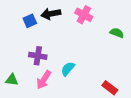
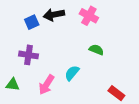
green semicircle: (117, 33) -> (96, 50), moved
purple cross: (38, 56) -> (29, 55), moved

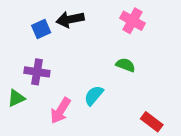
pink cross: (89, 16) -> (132, 21), moved
green triangle: (13, 85) -> (16, 98), moved, turned -32

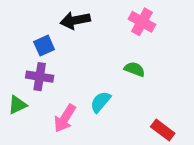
blue square: (41, 29) -> (44, 46), moved

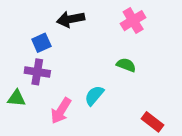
pink cross: (142, 22) -> (133, 21), turned 30
green triangle: (17, 105) -> (16, 98), turned 30

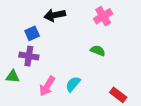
cyan semicircle: (94, 95) -> (73, 84), moved

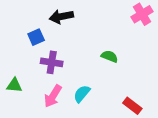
pink cross: (103, 16) -> (142, 14), moved
purple cross: (29, 56) -> (52, 62), moved

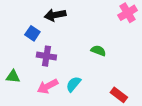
blue square: (36, 37) -> (32, 33), turned -32
pink arrow: (53, 96) -> (48, 86), turned 30

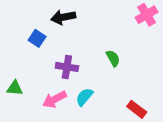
green semicircle: (98, 51) -> (113, 58), turned 40
purple cross: (46, 56) -> (67, 67), moved

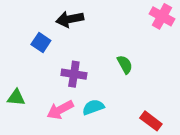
pink cross: (147, 15) -> (162, 16), turned -30
cyan semicircle: (84, 97) -> (93, 107), turned 30

